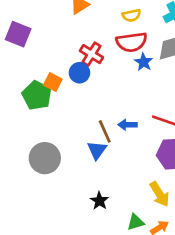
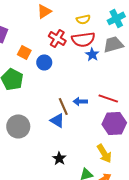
red cross: (91, 54) -> (57, 38), moved
orange square: (53, 82) -> (24, 52), moved
blue triangle: (97, 150) -> (57, 120), turned -35

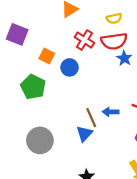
blue triangle: (57, 120) -> (84, 134), turned 42

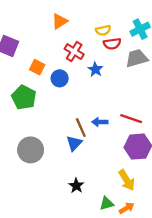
red semicircle: (114, 41) -> (112, 44), moved, size x0.7
blue star: (124, 58) -> (95, 69), moved

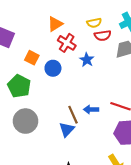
orange triangle: (60, 21) -> (55, 24), moved
gray circle: (31, 150) -> (25, 121), moved

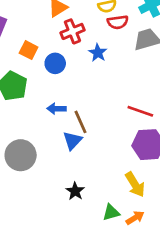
red cross: (67, 43) -> (72, 31), turned 36
blue arrow: (91, 109) -> (56, 109), moved
gray circle: (25, 121) -> (21, 155), moved

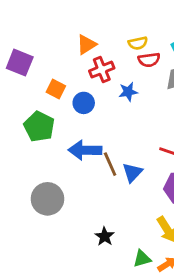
blue star: (98, 53) -> (128, 92), turned 30
blue arrow: (56, 109) -> (85, 150), size x1.6
blue triangle: (72, 141) -> (132, 172), moved

